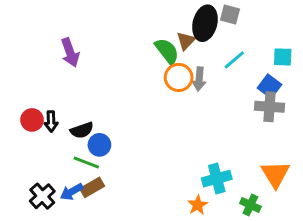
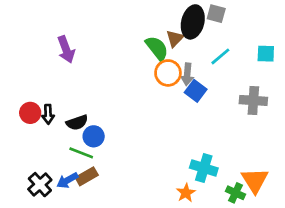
blue square: (269, 86) -> (196, 91), moved
orange triangle: (275, 174) -> (255, 180), moved
cyan cross: (217, 179) -> (204, 168), turned 32

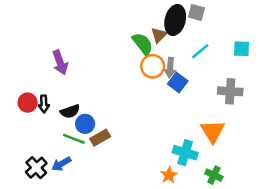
purple arrow: (66, 50) -> (60, 63), moved
brown rectangle: (87, 176) -> (100, 138), moved
orange triangle: (255, 180) -> (213, 131), moved

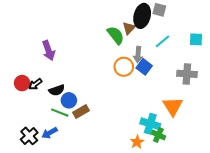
orange circle: (153, 66) -> (124, 67), moved
black arrow: (44, 104) -> (35, 84), turned 56
green cross: (214, 175) -> (158, 135), moved

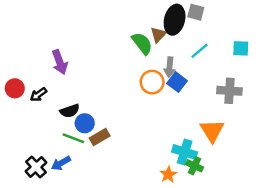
red circle: (22, 83) -> (15, 88), moved
black arrow: (35, 84) -> (38, 95), moved

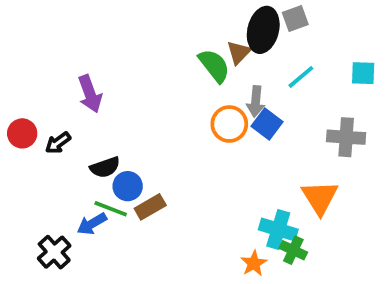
gray square: (196, 12) -> (295, 19), turned -35
blue arrow: (61, 163) -> (92, 224), moved

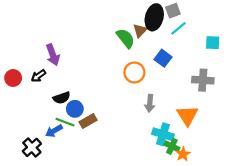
cyan line: (301, 77) -> (179, 28), moved
gray arrow: (256, 101) -> (150, 103), moved
blue square: (267, 124) -> (163, 58), moved
black arrow: (58, 143) -> (38, 76), moved
orange star: (254, 263) -> (183, 154), moved

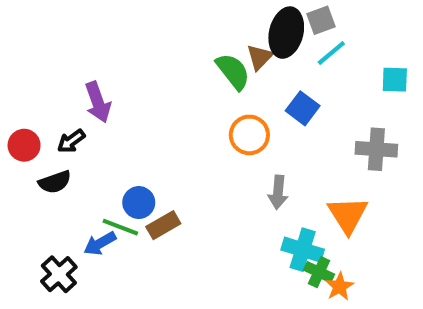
black semicircle: (62, 98) -> (55, 182), moved

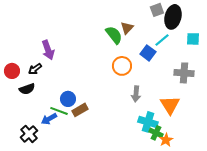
black ellipse: (286, 33) -> (173, 17), moved
cyan line: (331, 53) -> (162, 40), moved

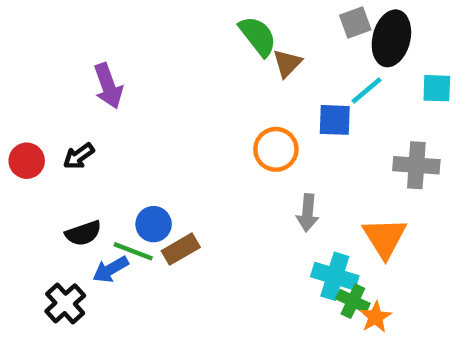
green semicircle: (114, 35) -> (258, 36), moved
purple arrow: (48, 50) -> (108, 86), moved
blue square: (148, 53) -> (335, 120), turned -35
black semicircle: (27, 89) -> (83, 233), moved

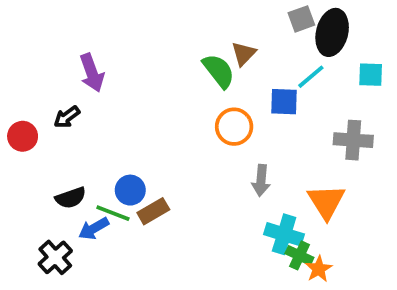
green semicircle: (258, 36) -> (219, 71), moved
black arrow: (79, 156) -> (67, 117), moved

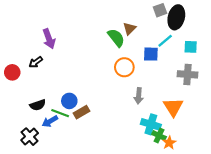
cyan square: (371, 75) -> (191, 47), moved

